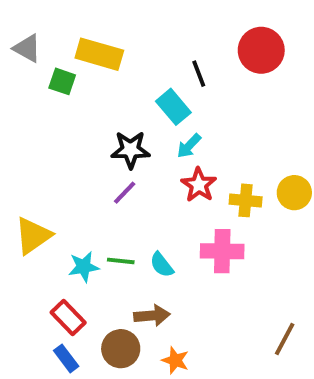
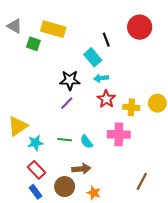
cyan arrow: (189, 146) -> (101, 78), turned 40
cyan star: (84, 267) -> (35, 143), moved
brown line: (285, 339) -> (142, 181), moved

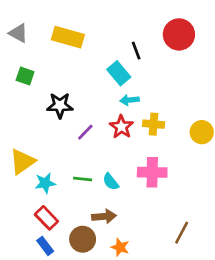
green square: (33, 44) -> (25, 76), moved
black star: (70, 80) -> (60, 105), moved
red star: (106, 99) -> (121, 127), moved
yellow cross: (131, 107) -> (154, 124), moved

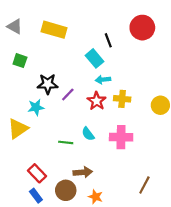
purple line: (85, 132) -> (68, 95), moved
cyan semicircle: (111, 182) -> (88, 134), moved
cyan star: (45, 183) -> (36, 107), moved

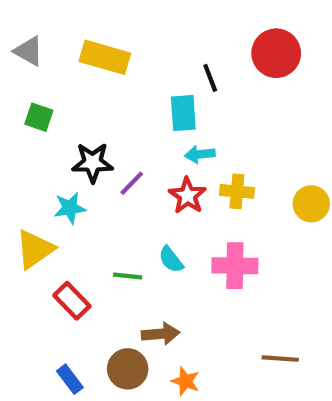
cyan rectangle: (94, 58) -> (183, 113), turned 36
red rectangle: (37, 173) -> (72, 301), moved
brown line: (144, 185) -> (280, 359), turned 66

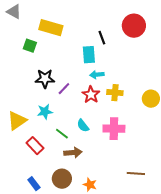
gray triangle: (29, 51) -> (14, 12), moved
green square: (39, 117) -> (30, 46), moved
cyan star: (70, 208) -> (45, 112), moved
green line: (128, 276) -> (62, 134), turned 32
brown arrow: (161, 334) -> (73, 153), moved

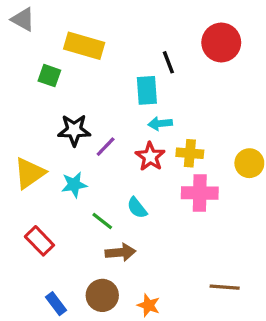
yellow triangle: (17, 121) -> (30, 173), moved
pink cross: (114, 129) -> (200, 193), moved
red rectangle: (35, 146) -> (39, 241), moved

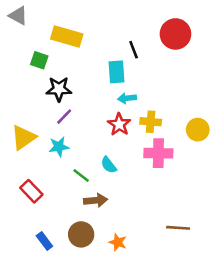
black star: (74, 130) -> (59, 89), moved
purple line: (106, 147) -> (64, 117), moved

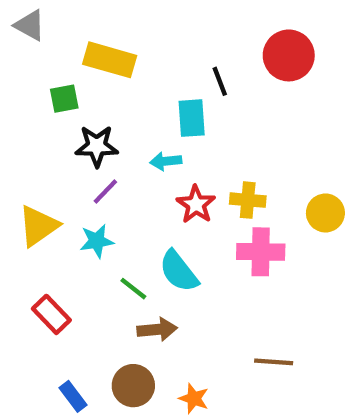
green square: (39, 60) -> (64, 99), turned -30
cyan arrow: (127, 98) -> (166, 161), moved
cyan semicircle: (109, 165) -> (179, 271), size x1.5
brown line: (178, 228) -> (274, 362), moved

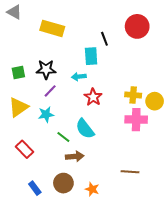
green square: (64, 99) -> (18, 72), moved
yellow cross: (248, 200) -> (133, 95), moved
pink cross: (261, 252) -> (136, 120), moved

